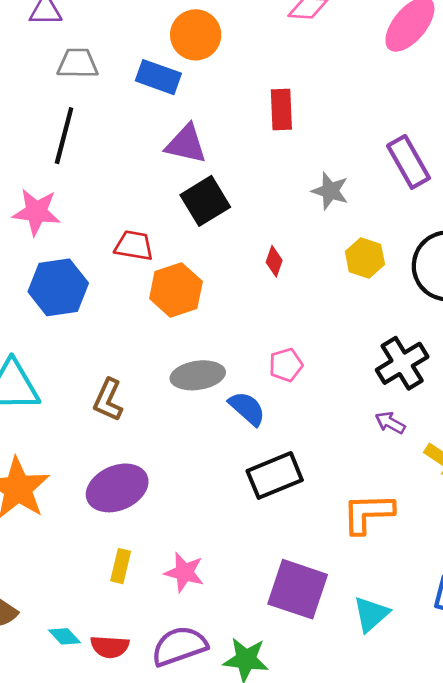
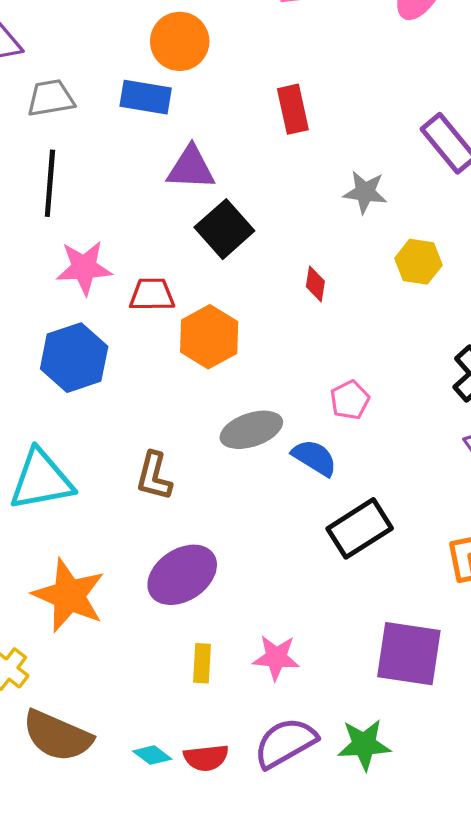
pink star: (36, 212) -> (84, 268), moved

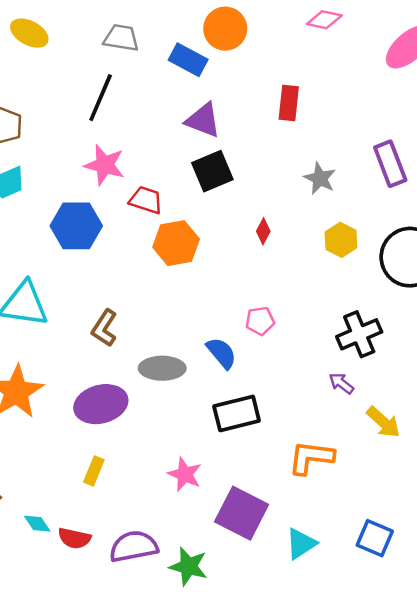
gray ellipse: (251, 430) -> (162, 368), moved
pink star: (276, 658) -> (185, 474), moved

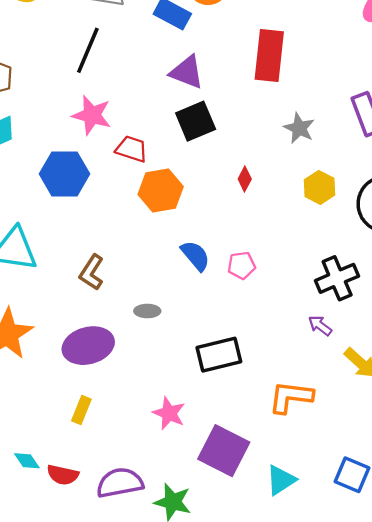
red rectangle: (289, 103) -> (269, 56), size x1.5
blue semicircle: (221, 353) -> (195, 256), moved
gray ellipse: (162, 368) -> (147, 311), size x0.6

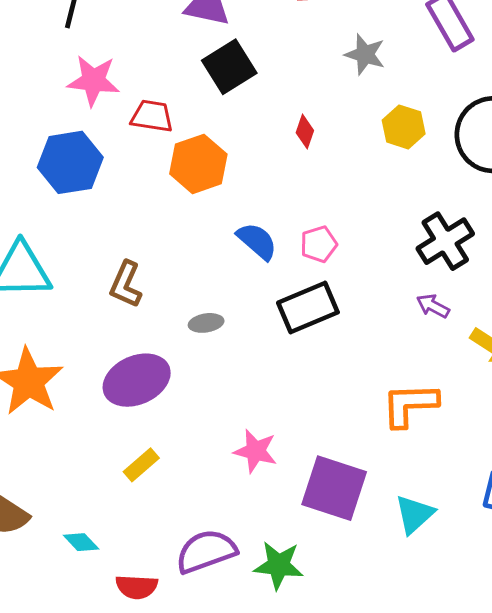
black rectangle: (219, 355) -> (308, 308), moved
yellow rectangle: (81, 410) -> (141, 465), turned 36
red semicircle: (63, 475) -> (137, 587), moved

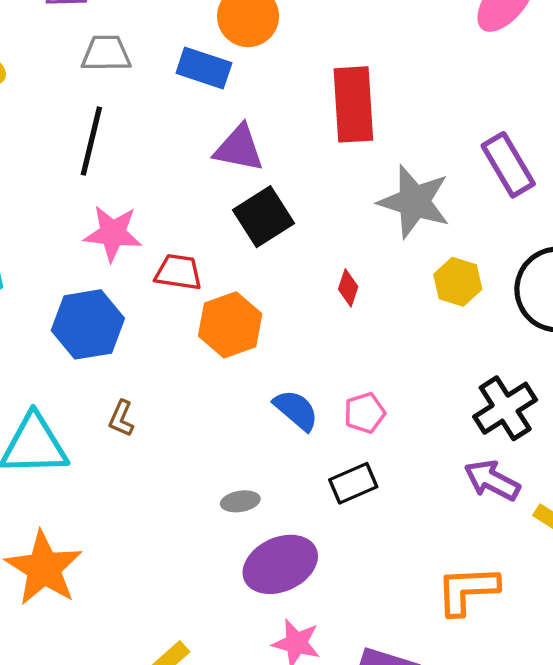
gray star: (365, 54) -> (414, 202), size x1.6
brown L-shape: (126, 284) -> (121, 418), moved, size x0.7
purple arrow: (433, 306) -> (492, 480), size x1.5
black rectangle: (308, 308) -> (353, 483), size x0.7
purple ellipse: (137, 380) -> (280, 564), moved

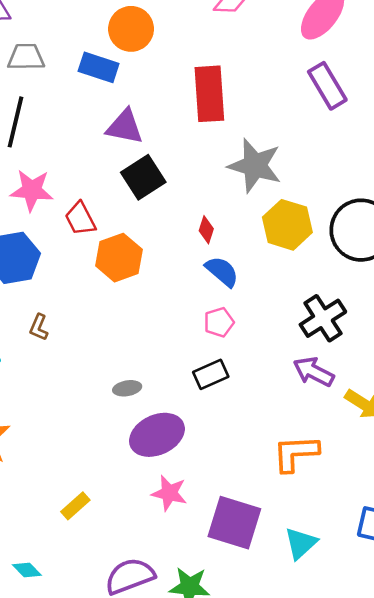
purple rectangle: (508, 165) -> (327, 86), moved
red trapezoid: (178, 272) -> (80, 219), turned -126
yellow hexagon: (458, 282) -> (287, 225), size x1.4
blue semicircle: (296, 410) -> (222, 271), moved

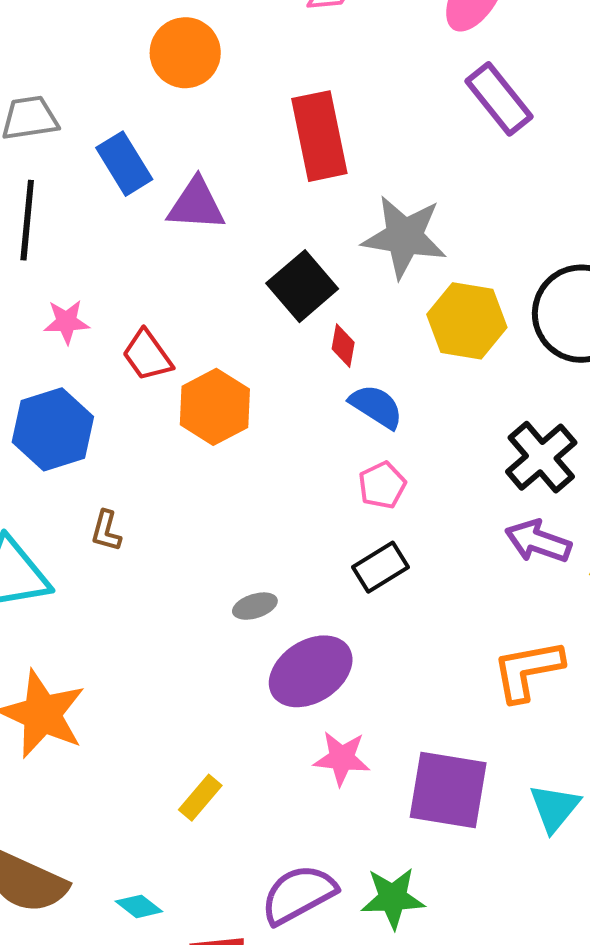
blue rectangle: (99, 67) -> (124, 164), moved, turned 48
black square: (143, 177) -> (302, 286), moved
pink star: (32, 190) -> (66, 322), size x0.7

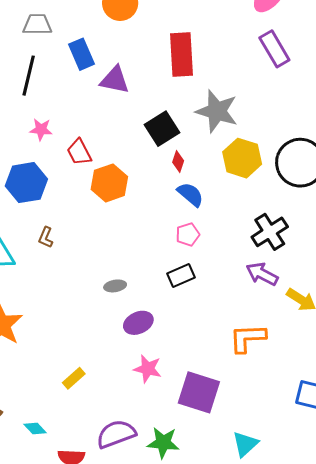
purple ellipse: (311, 671) -> (138, 323), size x0.7
cyan triangle: (554, 808) -> (245, 444), moved

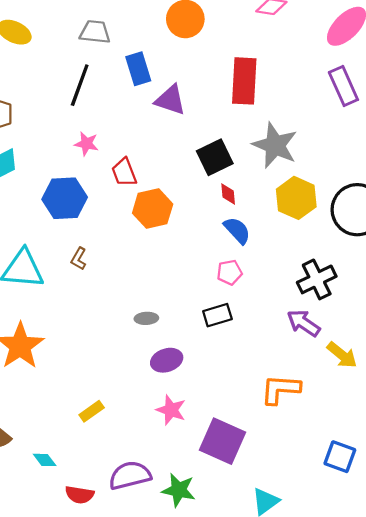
red diamond: (178, 161) -> (228, 194), turned -30

